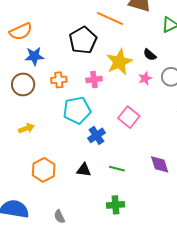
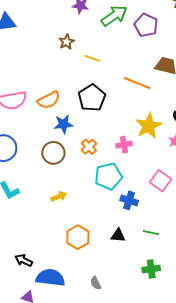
black pentagon: (83, 40) -> (92, 98), moved
orange cross: (59, 80) -> (89, 147), turned -35
blue cross: (96, 135) -> (129, 200), turned -36

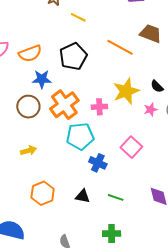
orange cross: (89, 147) -> (64, 105), size x1.8
gray semicircle: (96, 283) -> (65, 242), moved

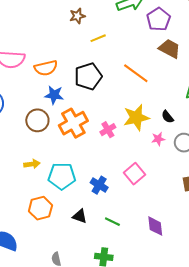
yellow line: (78, 17) -> (98, 38), turned -56
brown trapezoid: (151, 34) -> (170, 49), moved
pink cross: (99, 107) -> (108, 130), turned -35
cyan pentagon: (80, 136) -> (62, 176), moved

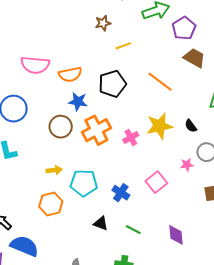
pink star: (158, 139) -> (187, 165), moved
orange hexagon: (40, 208) -> (51, 204), moved

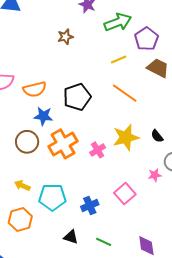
yellow line: (123, 46) -> (119, 59), moved
yellow arrow: (54, 170) -> (22, 186), turned -147
blue cross: (121, 193) -> (90, 205), turned 36

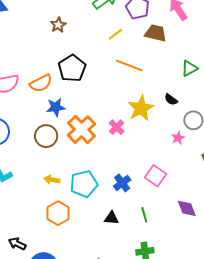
black pentagon: (77, 97) -> (72, 68), moved
pink square: (125, 194) -> (155, 176), moved
green line: (104, 242) -> (144, 215), turned 63

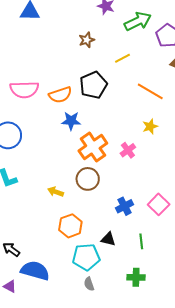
yellow line: (115, 34) -> (123, 58), moved
yellow star: (141, 108) -> (150, 126), moved, size x0.6
brown circle: (46, 136) -> (88, 179), moved
cyan pentagon: (84, 184) -> (86, 257), moved
orange hexagon: (58, 213) -> (70, 226), moved

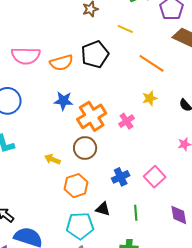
yellow line: (123, 58) -> (125, 29), turned 49
blue star: (71, 121) -> (63, 101), moved
orange hexagon: (70, 226) -> (76, 186), moved

